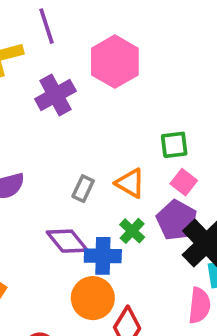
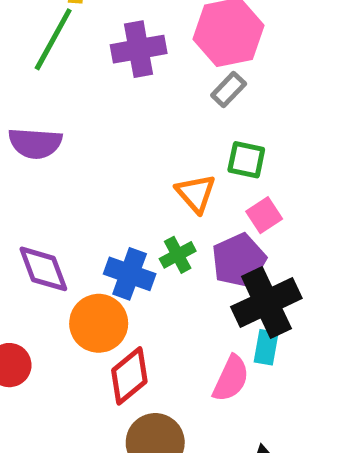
green square: (174, 145) -> (246, 160), moved
gray rectangle: (83, 189) -> (229, 90), moved
purple diamond: (67, 241) -> (43, 269), moved

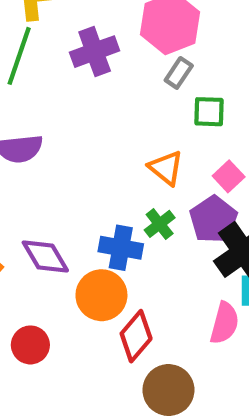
green square: (246, 160) -> (209, 112), moved

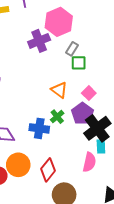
purple cross: (95, 52) -> (39, 41), moved
gray rectangle: (179, 73) -> (72, 49), moved
orange circle: (101, 295) -> (18, 165), moved

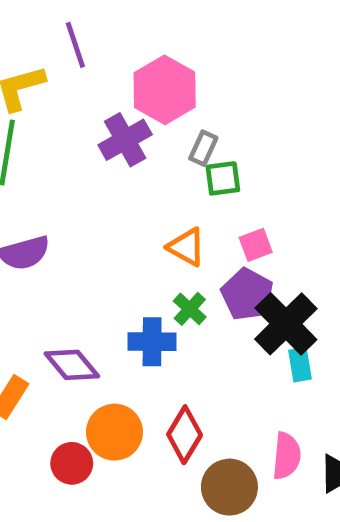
pink square: (89, 93) -> (256, 245), turned 32
pink semicircle: (89, 162) -> (287, 456), moved

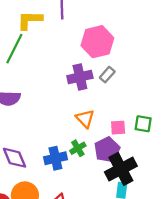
purple cross: (125, 140) -> (80, 77), moved
green square: (223, 178) -> (143, 124), moved
blue cross: (152, 342) -> (55, 158), turned -30

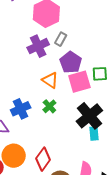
pink square: (118, 128) -> (79, 82), size x1.6
purple pentagon: (107, 150) -> (71, 62), moved
blue cross: (55, 158) -> (21, 109), moved

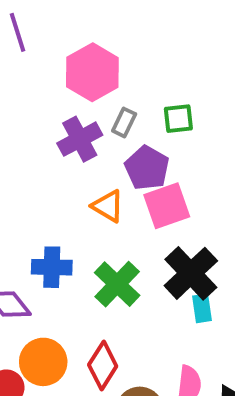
green square: (100, 74) -> (178, 119), moved
green cross: (49, 106) -> (117, 284), moved, size x1.6
blue cross: (21, 109) -> (52, 267), turned 30

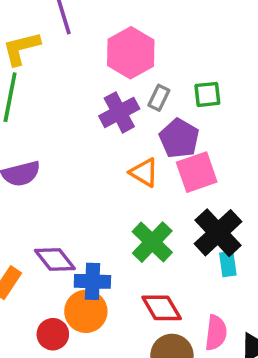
blue cross: (52, 267) -> (92, 281), moved
red diamond: (103, 365) -> (162, 308), moved, turned -63

